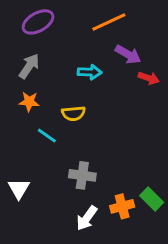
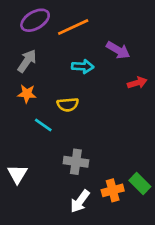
orange line: (109, 22) -> (73, 27), moved
red arrow: (149, 78) -> (137, 83), moved, turned -36

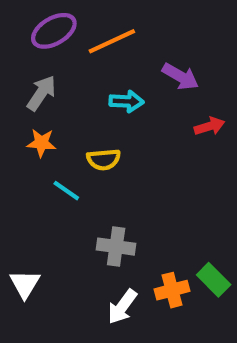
white triangle: (17, 174) -> (25, 284), moved

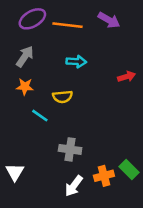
orange line: (112, 41) -> (68, 25), turned 32
purple arrow: (180, 76) -> (109, 20), moved

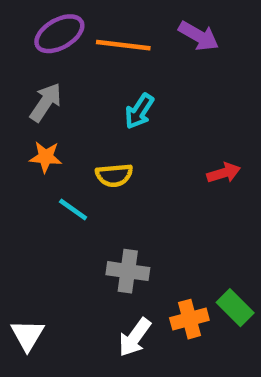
cyan arrow: (76, 62) -> (139, 111), turned 120
red arrow: (127, 77) -> (224, 173), moved
white triangle: (15, 172) -> (27, 335), moved

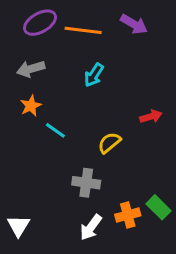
gray arrow: (46, 102) -> (31, 69), turned -140
orange star: (46, 157) -> (31, 106), turned -30
yellow semicircle: (114, 175) -> (109, 143), moved, turned 145
cyan line: (73, 209) -> (55, 130), moved

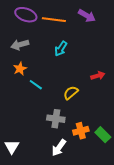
purple ellipse: (40, 23) -> (26, 15), turned 50
orange cross: (128, 215) -> (81, 131), moved

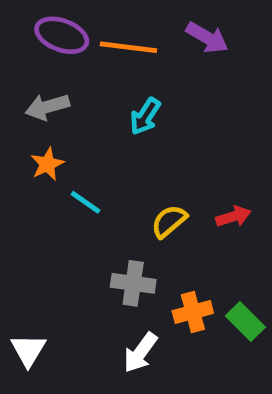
red arrow: (98, 76) -> (233, 217), moved

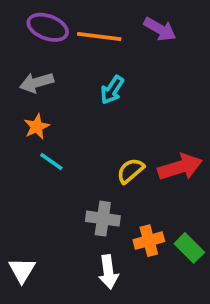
cyan line: (85, 202) -> (51, 162), moved
red arrow: (233, 217) -> (180, 167), size x1.6
white arrow: (140, 353) -> (108, 272), turned -44

